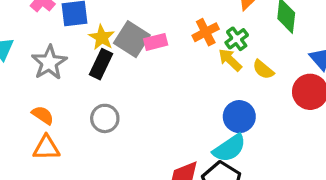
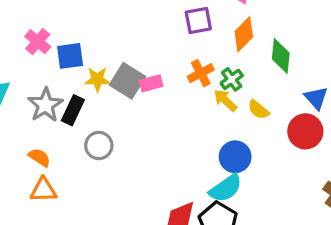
yellow star: (102, 37) -> (97, 79), turned -30
black rectangle: (101, 64) -> (73, 110), moved
gray circle: (105, 118) -> (99, 145), moved

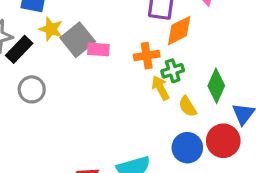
orange diamond: (244, 34) -> (179, 31), moved
green diamond: (281, 56) -> (216, 86), moved
blue circle: (235, 157) -> (187, 148), moved

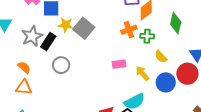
pink rectangle: (98, 49) -> (119, 64), moved
green cross: (173, 71) -> (147, 36), turned 32
green diamond: (216, 86) -> (176, 23), moved
yellow arrow: (160, 88) -> (142, 73), moved

